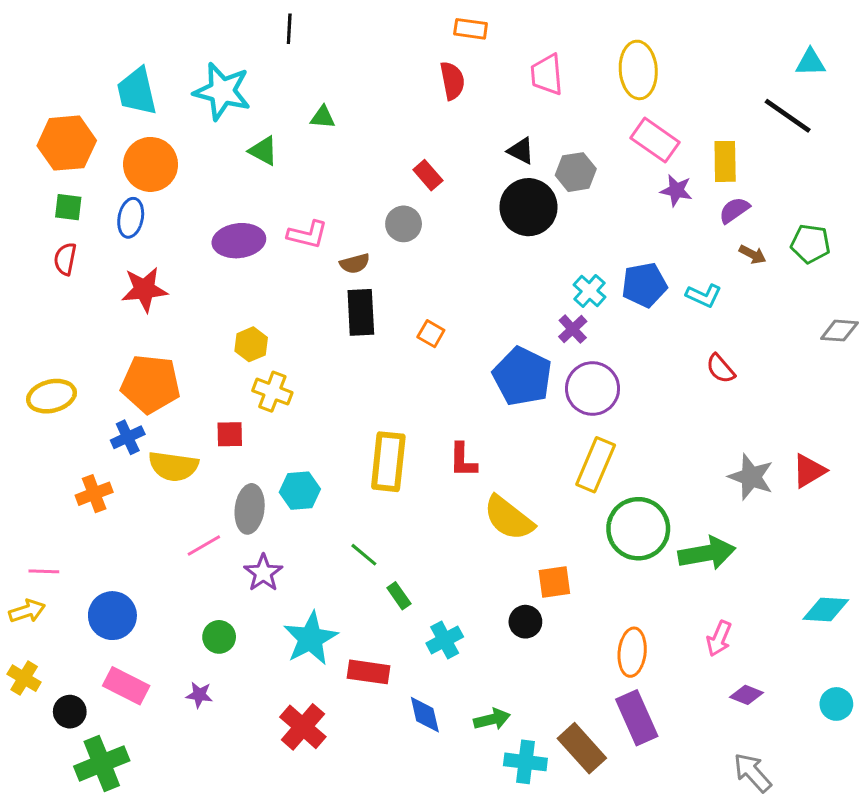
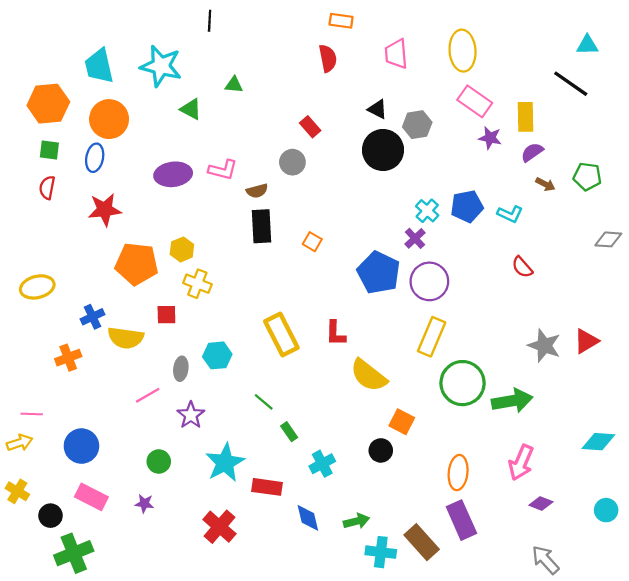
orange pentagon: (151, 384) -> (137, 264), moved
yellow rectangle: (388, 462) -> (281, 334), turned -33
gray ellipse: (250, 509) -> (181, 369), size x0.7
orange square: (554, 582) -> (402, 422), turned 35
pink arrow: (719, 638) -> (521, 463), size x1.4

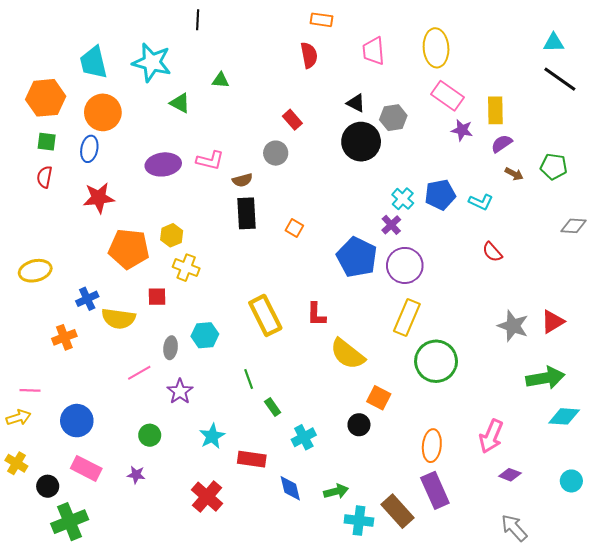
black line: (571, 84) -> (560, 79), moved
green arrow: (512, 401) -> (545, 378), moved
green line: (264, 402) -> (249, 379), turned 30
cyan star: (225, 463) -> (212, 436), size x0.7

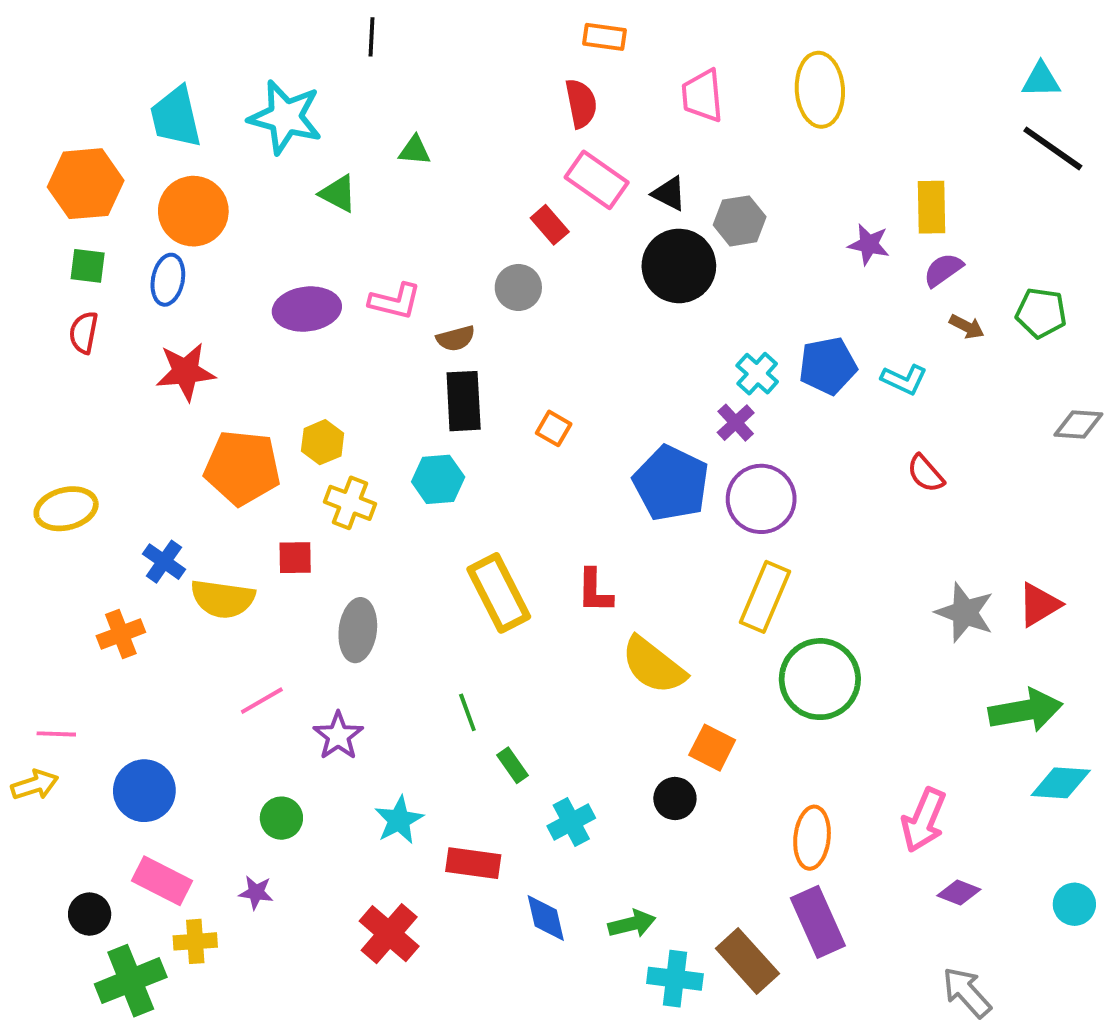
pink rectangle: (447, 96) -> (597, 180), moved
blue cross: (87, 299) -> (164, 562), turned -30
cyan hexagon: (205, 335) -> (438, 479), moved
gray ellipse: (171, 348) -> (358, 630), moved, size x1.4
yellow cross: (16, 463) -> (195, 941), moved, turned -35

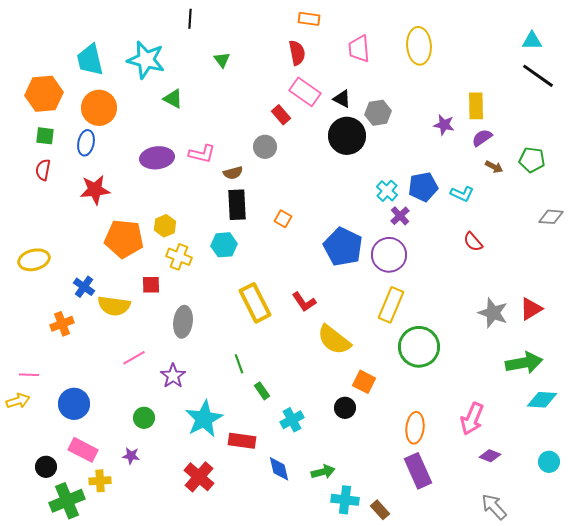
green triangle: (415, 150) -> (222, 60), moved, turned 48
purple cross: (736, 423) -> (400, 216), moved
red L-shape: (595, 591) -> (304, 302), turned -35
cyan star: (399, 820) -> (204, 419), size x1.5
brown rectangle: (747, 961) -> (380, 510), moved, size x0.6

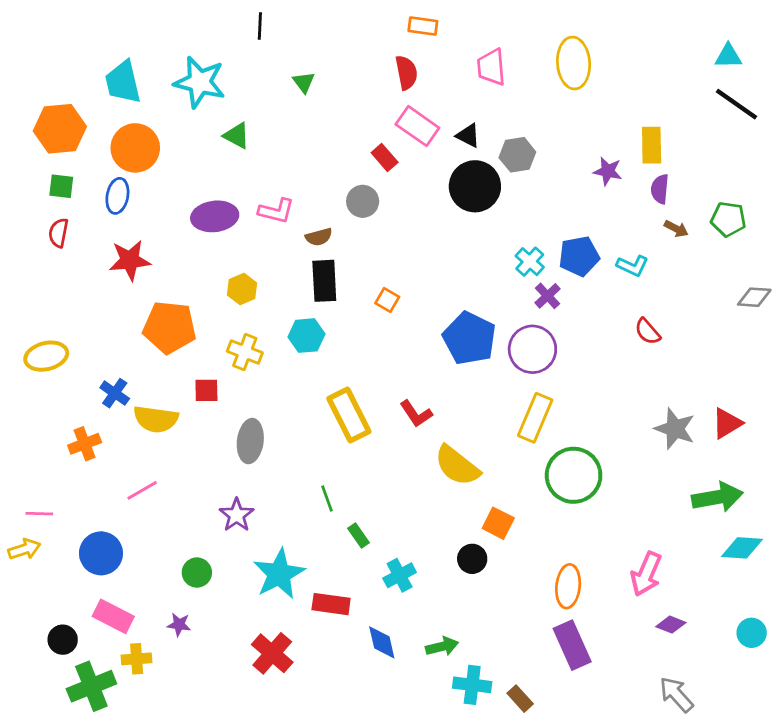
purple semicircle: (482, 138) -> (660, 189), turned -50
yellow hexagon: (165, 226) -> (242, 289), moved
pink line: (134, 358) -> (142, 490), moved

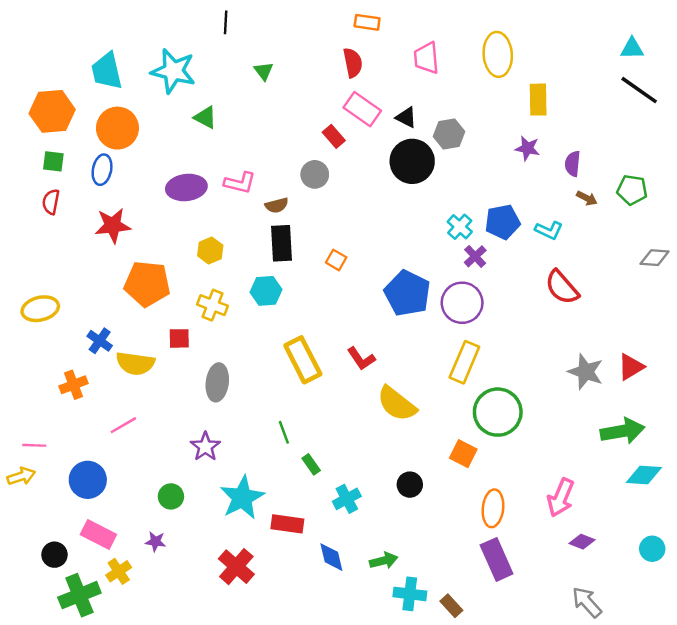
yellow rectangle: (652, 145) -> (538, 100), moved
red semicircle: (648, 331) -> (562, 287), size x1.5
orange square: (498, 523) -> (463, 454), moved
yellow cross: (137, 659) -> (119, 571), turned -30

